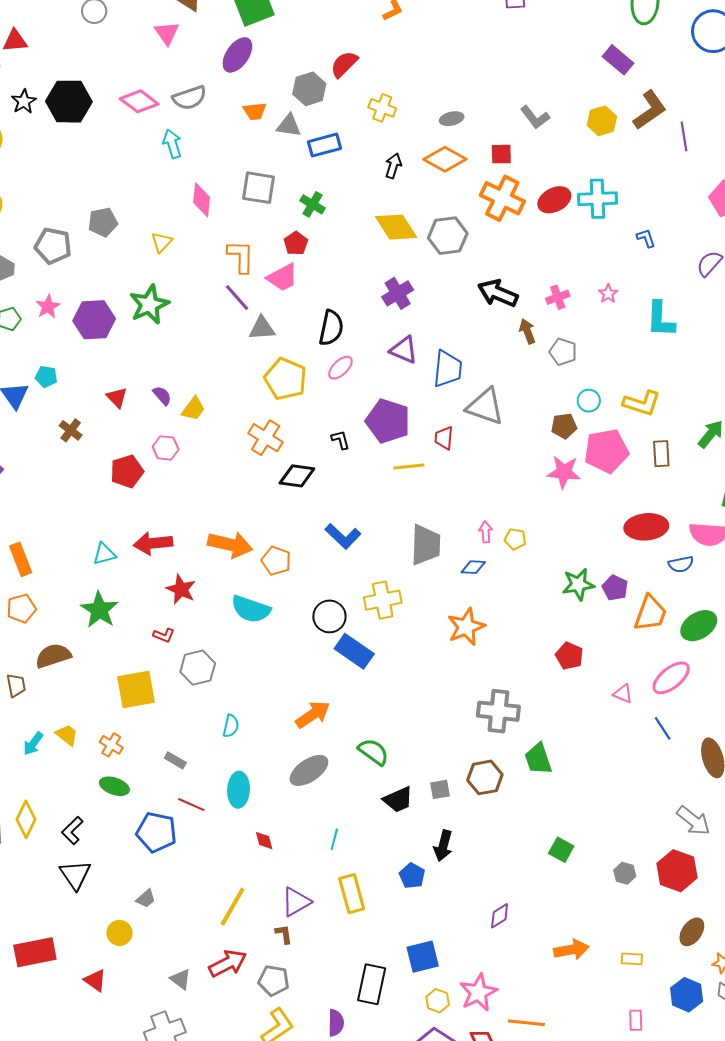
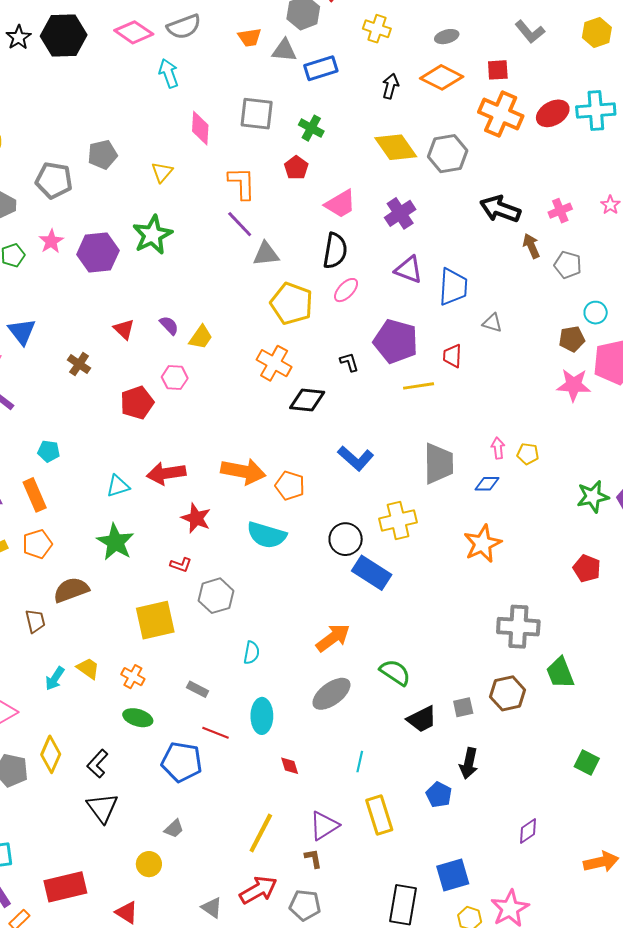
pink trapezoid: (282, 277) -> (340, 204), moved
cyan pentagon: (46, 377) -> (49, 451), moved
gray triangle: (485, 407) -> (492, 323), size x0.5

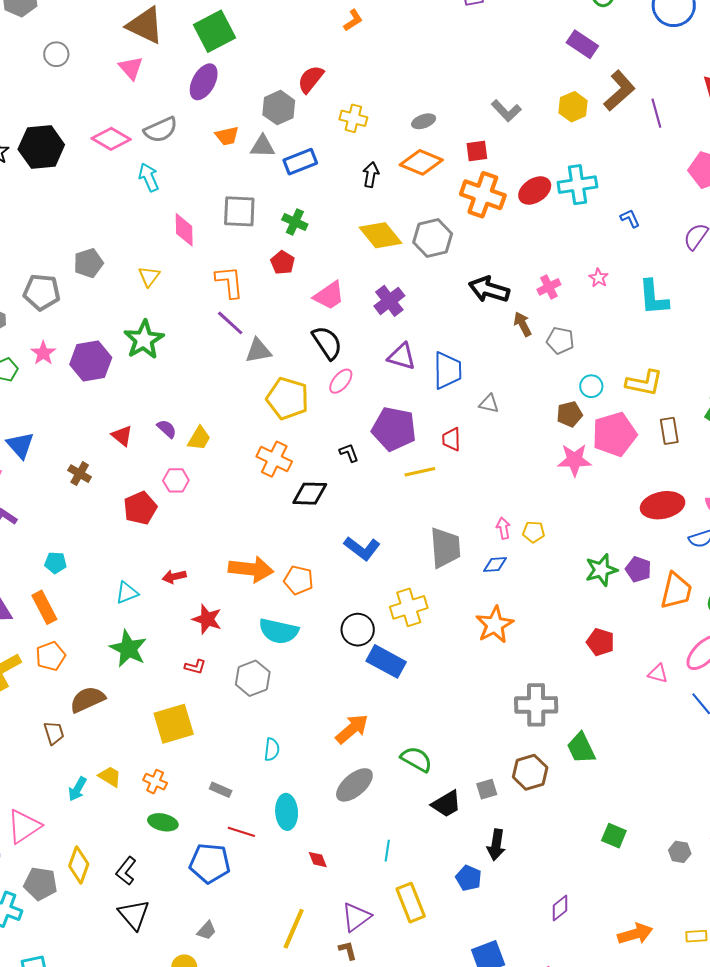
black semicircle: (335, 251) -> (327, 343), turned -39
red arrow: (166, 473) -> (174, 577), size x0.6
gray hexagon: (216, 596) -> (253, 678), moved

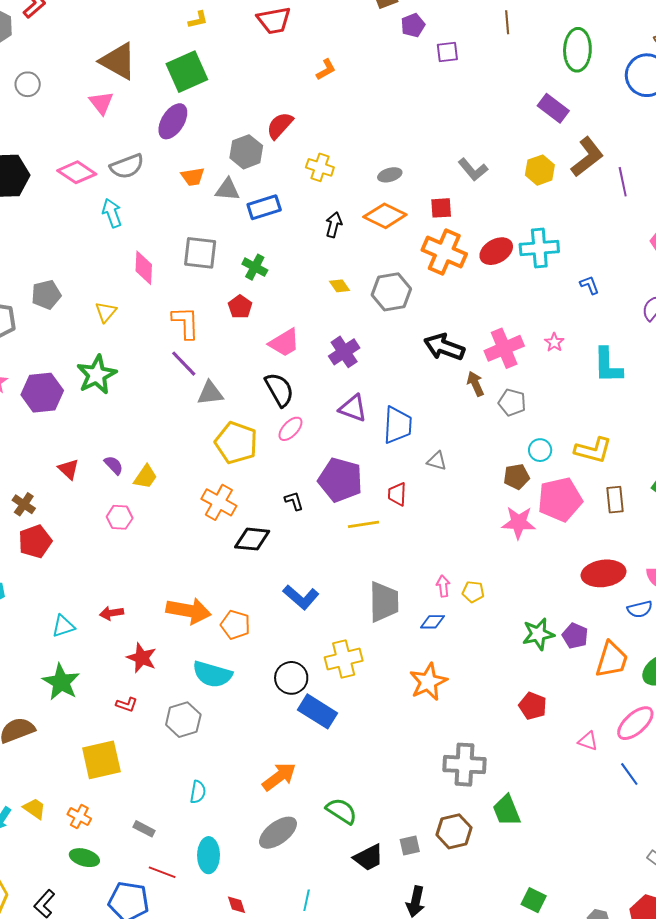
yellow diamond: (380, 235) -> (339, 286), size x0.5
pink cross: (549, 287) -> (504, 348), size x1.6
red pentagon: (140, 508) -> (35, 542), moved

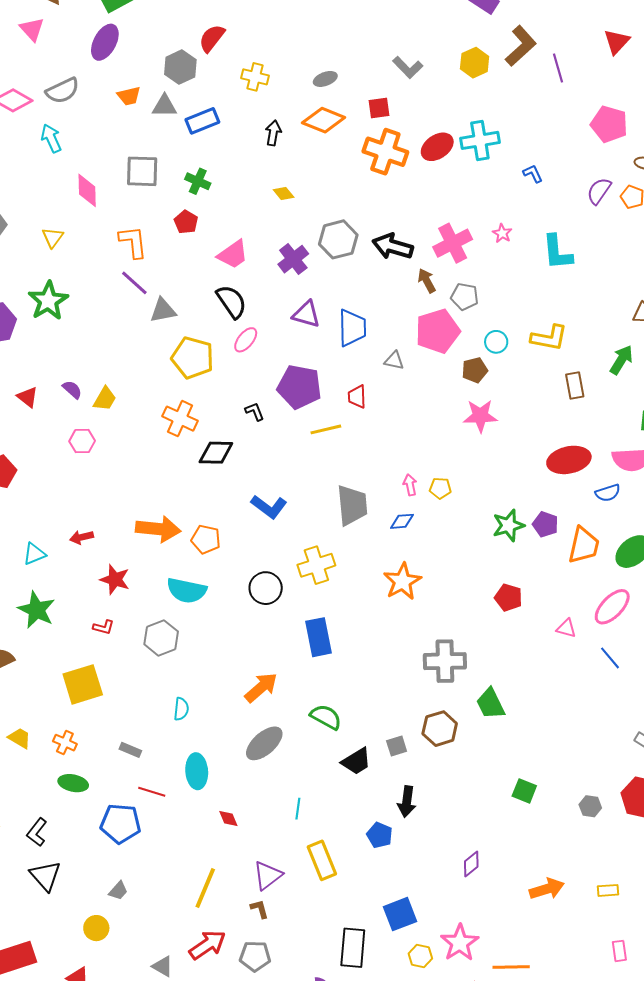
gray hexagon: (391, 292) -> (338, 239), moved
pink pentagon: (560, 499) -> (438, 331), moved
blue rectangle: (318, 711) -> (318, 637), moved, turned 51

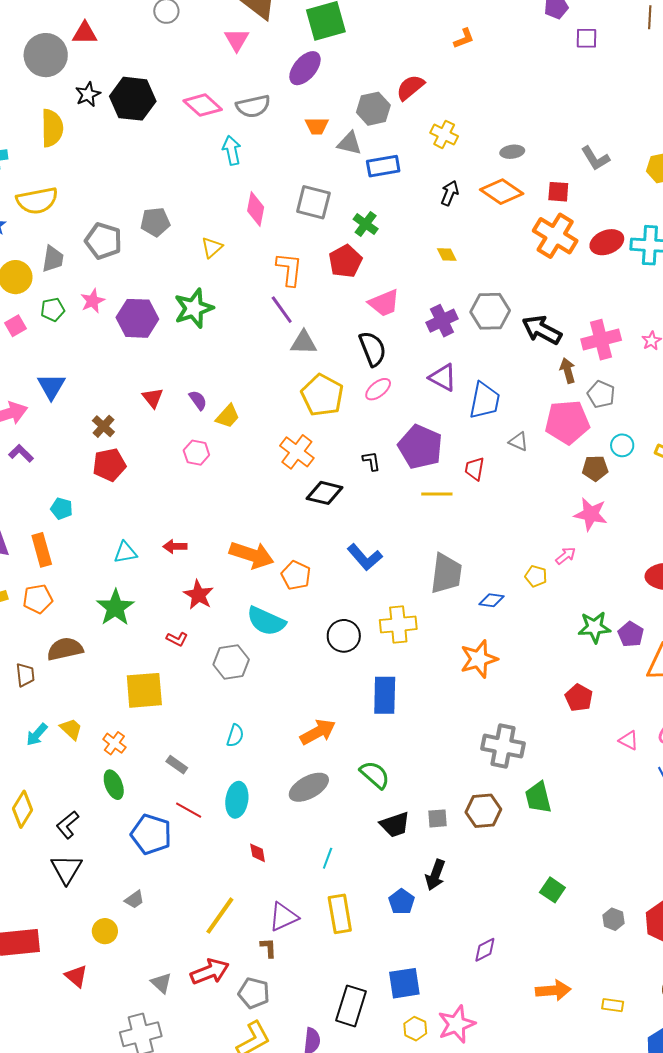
red pentagon: (186, 222) -> (345, 261), size x1.4
pink arrow: (410, 485) -> (566, 556), moved, turned 50
green ellipse: (73, 783) -> (114, 785), turned 44

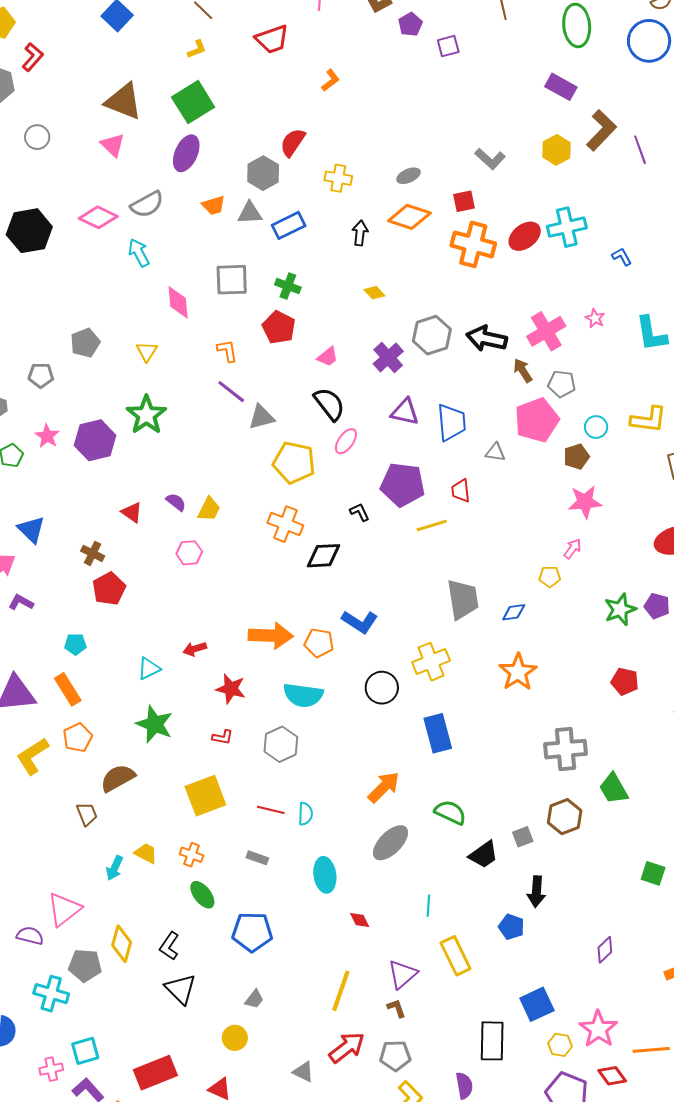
gray pentagon: (103, 241) -> (41, 375), size x0.7
orange L-shape: (289, 269) -> (227, 351), size x0.7
pink trapezoid: (384, 303) -> (328, 357), size x0.7
blue L-shape: (365, 557) -> (360, 622), moved
red line: (189, 810) -> (271, 810), moved

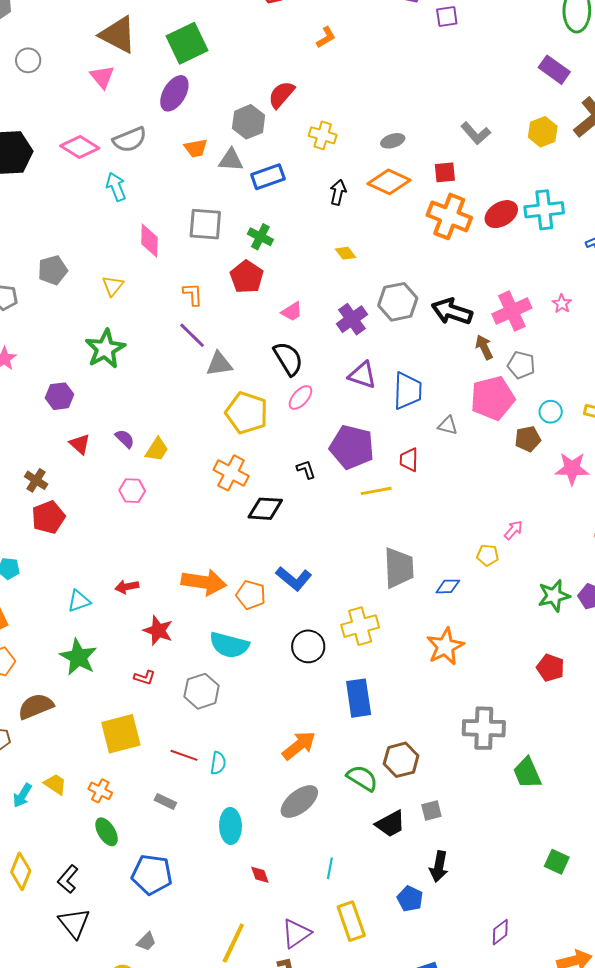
purple hexagon: (95, 440) -> (59, 396), moved, size x0.7
pink star: (585, 502) -> (572, 469), moved
brown hexagon: (565, 817) -> (401, 760), moved

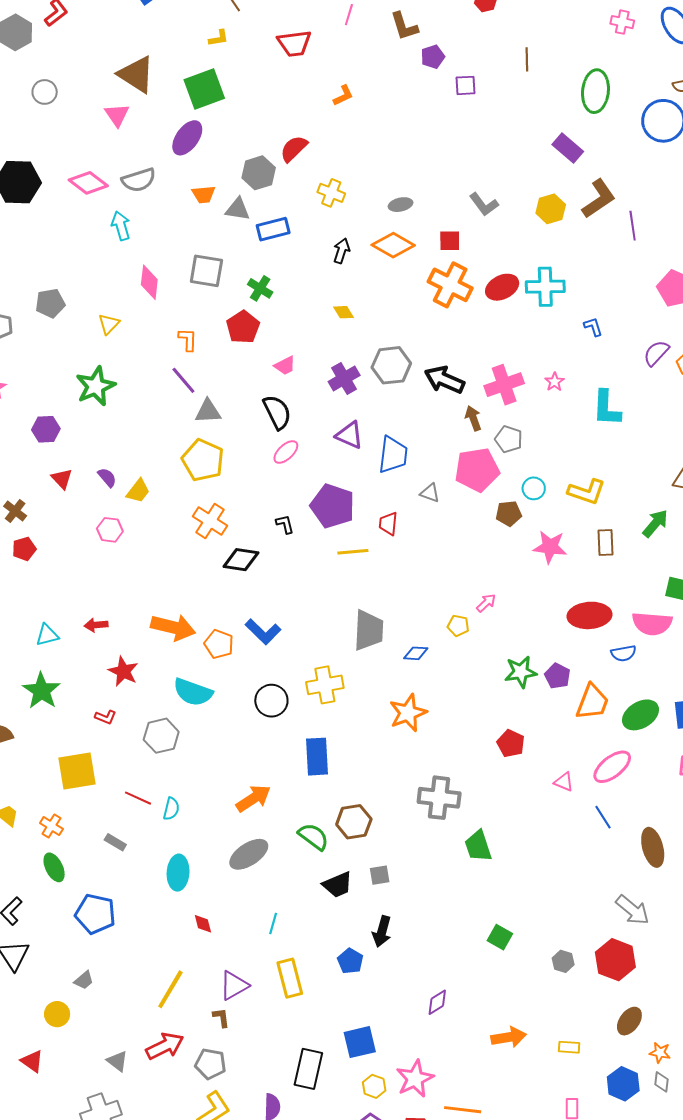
yellow pentagon: (247, 413) -> (203, 460), moved
red pentagon: (48, 517) -> (24, 549), size x0.7

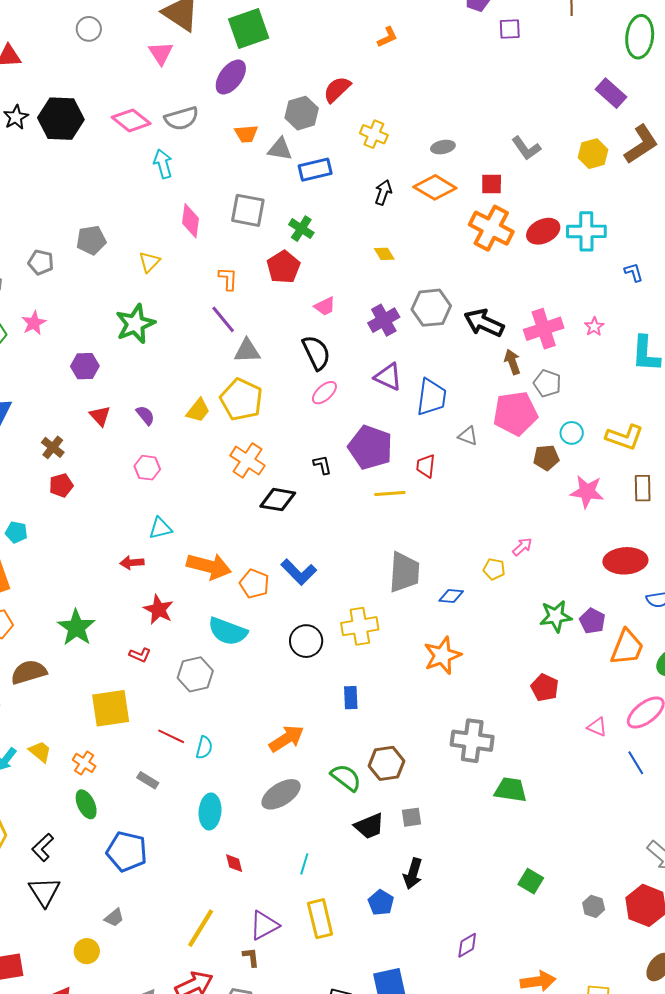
yellow trapezoid: (138, 491) -> (198, 410), moved
cyan triangle: (47, 635) -> (160, 528), moved
blue rectangle: (317, 757) -> (351, 698), size x0.6
green trapezoid: (478, 846) -> (511, 790), turned 116

